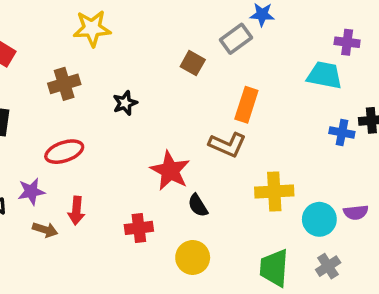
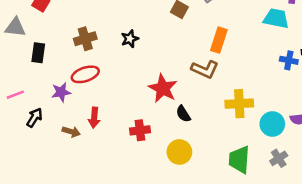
brown cross: (64, 84) -> (85, 39), moved
purple star: (31, 192) -> (61, 92), moved

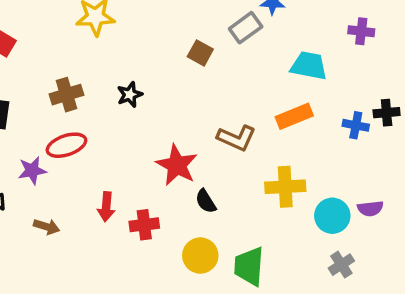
cyan trapezoid: (276, 18) -> (309, 66), moved
orange rectangle: (219, 40) -> (294, 116), moved, turned 50
red arrow: (94, 118) -> (106, 207), moved
green trapezoid: (239, 160) -> (249, 266), moved

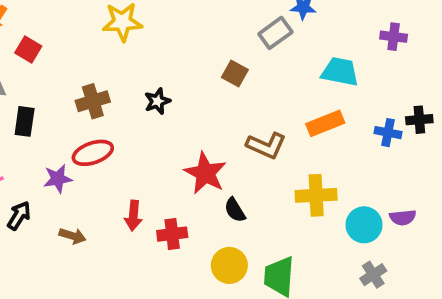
brown square: (200, 53) -> (235, 74), moved

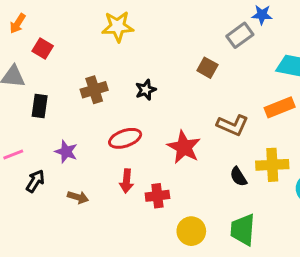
red ellipse: (93, 153) -> (125, 138), moved
purple star: (58, 179) -> (66, 152), turned 30
black semicircle: (235, 210) -> (238, 177), moved
yellow circle: (229, 265) -> (191, 231), moved

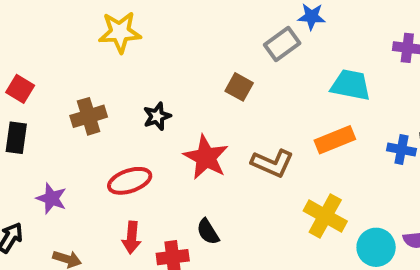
red square: (43, 49) -> (20, 89), moved
red star: (184, 147) -> (206, 157), moved
yellow cross: (272, 165) -> (325, 216), turned 32
black semicircle: (238, 177) -> (208, 232), moved

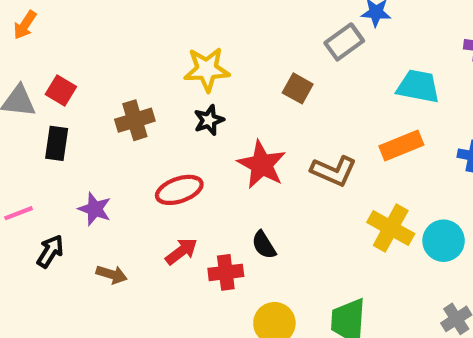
yellow star: (120, 32) -> (207, 69), moved
red arrow: (132, 238) -> (181, 251), turned -132
cyan circle: (376, 247) -> (444, 241), moved

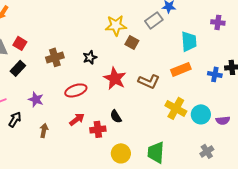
yellow star: (207, 69) -> (116, 25), moved
cyan trapezoid: (418, 86) -> (189, 41), turned 75
black rectangle: (57, 143) -> (18, 68), turned 35
brown arrow: (112, 275) -> (44, 130), turned -96

